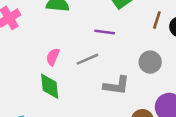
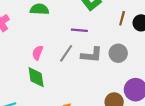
gray line: (87, 59) -> (66, 53), turned -30
gray L-shape: (116, 86) -> (92, 55), moved

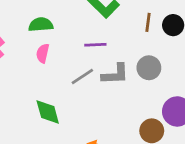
pink semicircle: (38, 53) -> (43, 53), moved
gray line: (66, 53) -> (82, 76), turned 30

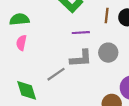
purple line: (95, 45) -> (81, 33), moved
gray line: (82, 76) -> (56, 74), moved

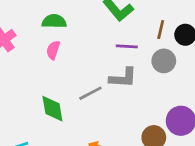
gray circle: (108, 53) -> (164, 61), moved

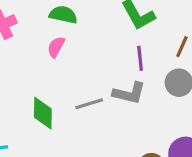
purple line: (127, 46) -> (140, 58), turned 70

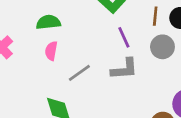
gray line: (89, 104) -> (79, 73), moved

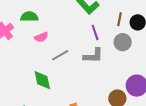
green semicircle: (48, 22) -> (29, 17), moved
pink semicircle: (51, 51) -> (41, 37), turned -128

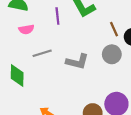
brown line: (119, 19) -> (114, 29), turned -48
purple line: (95, 32) -> (57, 16), moved

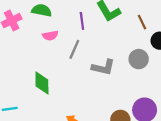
brown line: (114, 29) -> (142, 22), moved
gray line: (42, 53) -> (74, 49), moved, turned -48

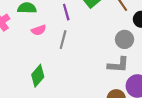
gray L-shape: (103, 67) -> (118, 65), moved
green diamond: (42, 83) -> (38, 76), turned 50

